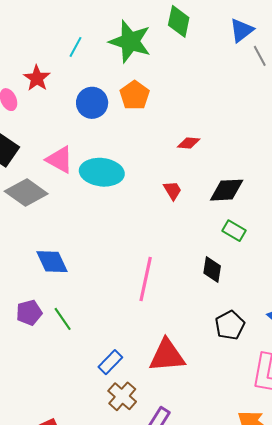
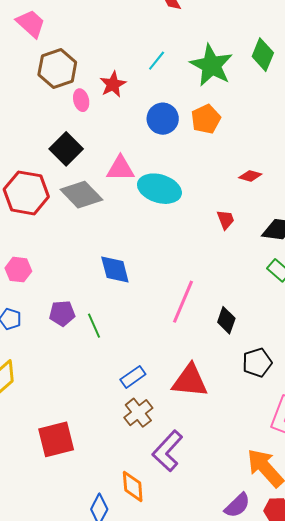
pink triangle: (60, 160) -> (120, 169), turned -40
blue diamond: (52, 262) -> (115, 270), moved
black diamond: (212, 269) -> (226, 320), moved

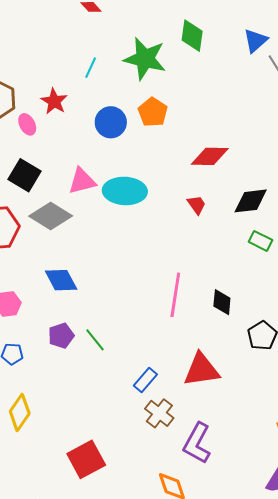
red diamond: (250, 176) -> (210, 156), size x1.6
blue diamond: (115, 270) -> (61, 280), moved

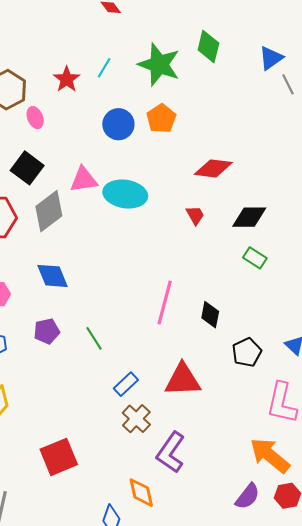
red star: (54, 101) -> (67, 79), moved
gray diamond: (51, 216) -> (49, 211), turned -75
green line: (95, 340) -> (94, 338), moved

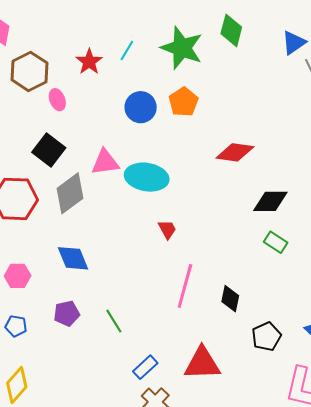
red trapezoid: (195, 215) -> (167, 229), moved

